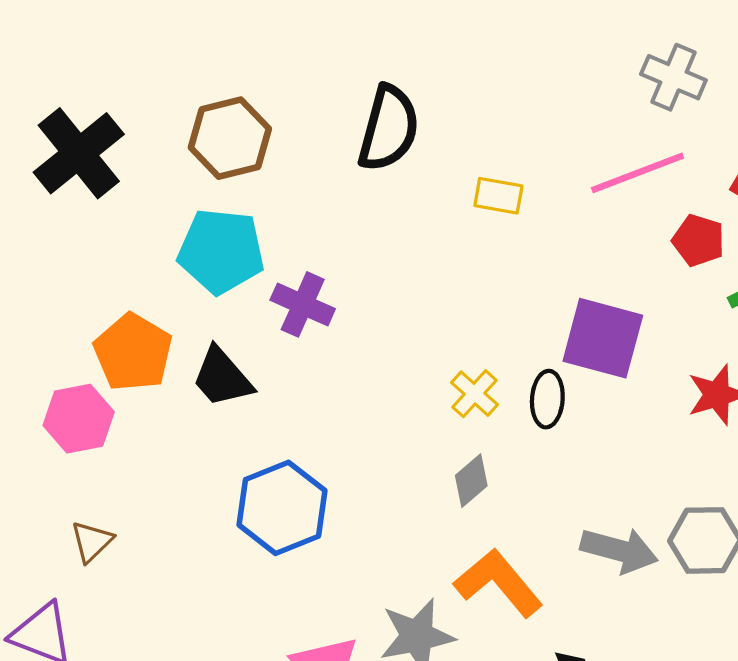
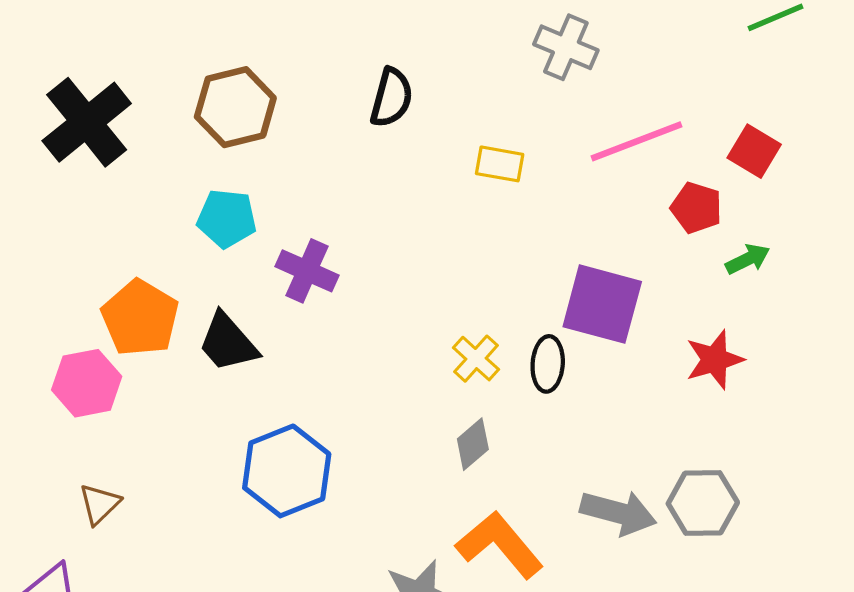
gray cross: (673, 77) -> (566, 47), moved
black semicircle: (389, 128) -> (392, 98), size x0.7
cyan pentagon: (221, 251) -> (227, 218), size x0.7

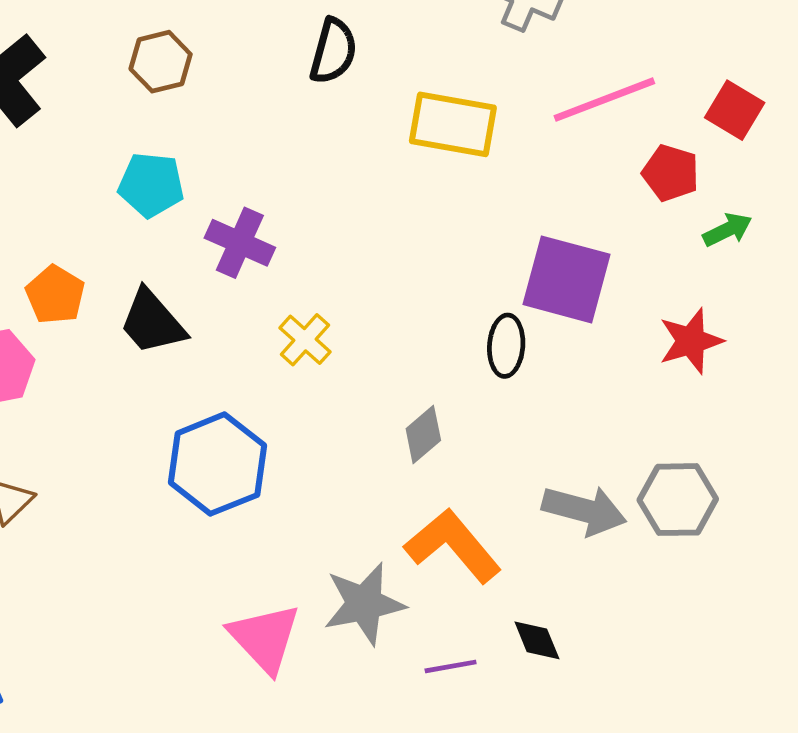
brown hexagon: (235, 107) -> (161, 62), size x0.7
yellow rectangle: (500, 164) -> (453, 124), size x1.6
orange pentagon: (140, 318) -> (55, 295), size x0.7
yellow cross: (476, 359) -> (305, 340), moved

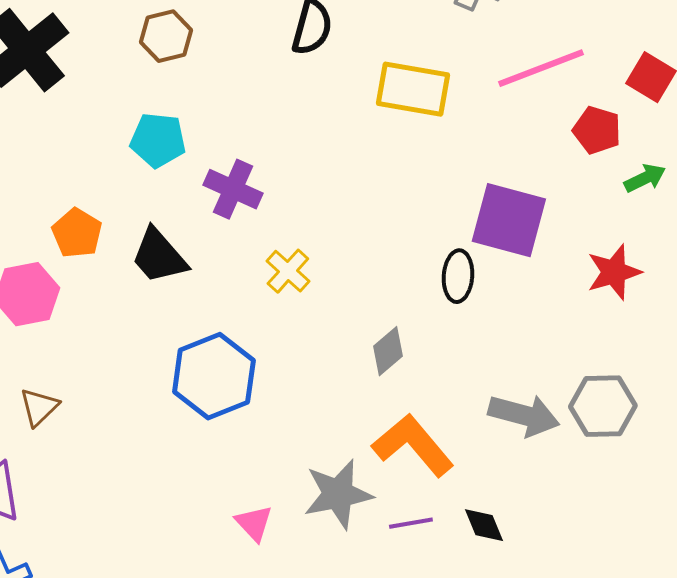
pink triangle: (265, 638) -> (254, 523), size x0.6
purple line: (451, 666) -> (411, 523), moved

